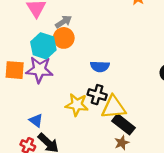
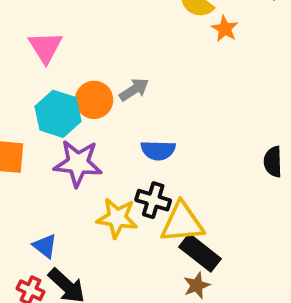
gray arrow: (63, 22) -> (134, 90), moved
purple star: (39, 70) -> (78, 163), moved

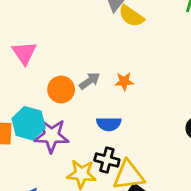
orange star: (225, 29) -> (124, 81), moved, turned -30
cyan hexagon: (58, 114) -> (29, 123), moved

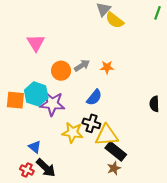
blue semicircle: (109, 124) -> (94, 97), turned -54

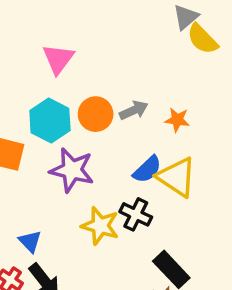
cyan hexagon: (36, 94) -> (50, 120), moved
yellow triangle: (107, 135) -> (177, 177), moved, turned 30

